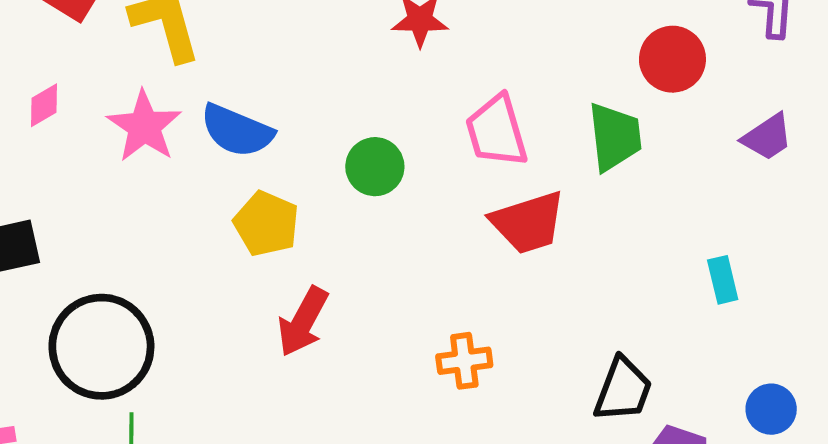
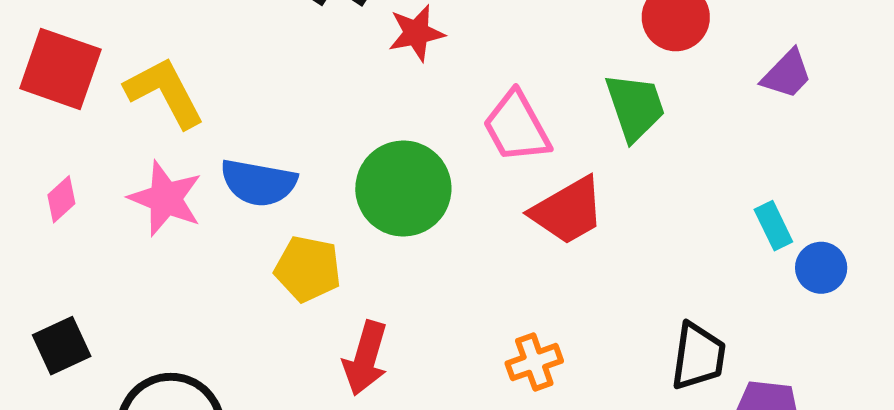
green circle: (375, 167) -> (403, 189), size x1.6
blue circle: (771, 409) -> (821, 268), moved

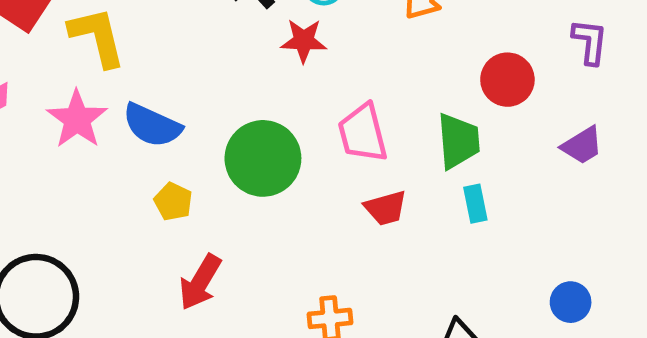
red trapezoid: (568, 211) -> (386, 208), size x0.7
cyan rectangle: (773, 226) -> (475, 204), moved
yellow pentagon: (308, 269) -> (173, 202), size x0.7

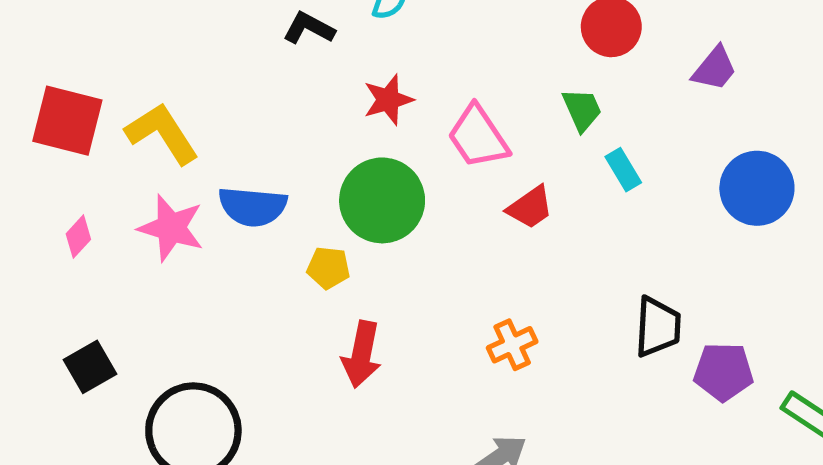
red star: (304, 41) -> (388, 100), moved
green trapezoid: (458, 141) -> (582, 110), size x0.7
yellow pentagon: (173, 202) -> (328, 268), moved
blue circle: (571, 302) -> (757, 188), moved, size x1.6

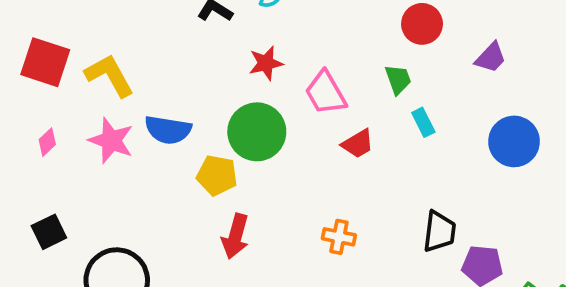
yellow pentagon: (328, 268) -> (217, 175), size x1.4
orange cross: (512, 345) -> (339, 237), turned 32

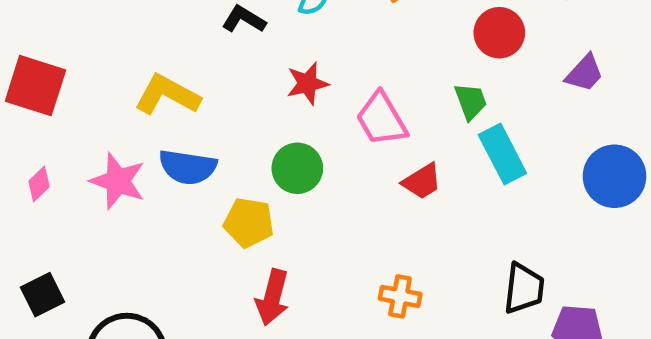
yellow L-shape: (109, 75) -> (167, 95), moved, turned -32
cyan rectangle: (423, 122) -> (502, 154), size x1.6
green circle: (257, 132) -> (297, 168), size x0.7

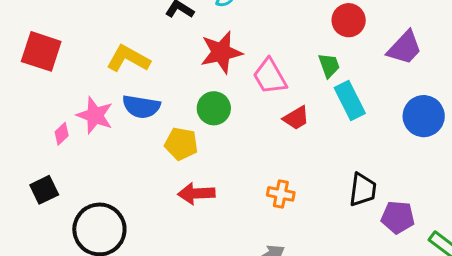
purple trapezoid: (584, 73) -> (405, 48), size x1.4
red star: (307, 83) -> (221, 52), size x1.5
pink diamond: (39, 184) -> (62, 134), moved
red arrow: (272, 297) -> (196, 193), turned 72

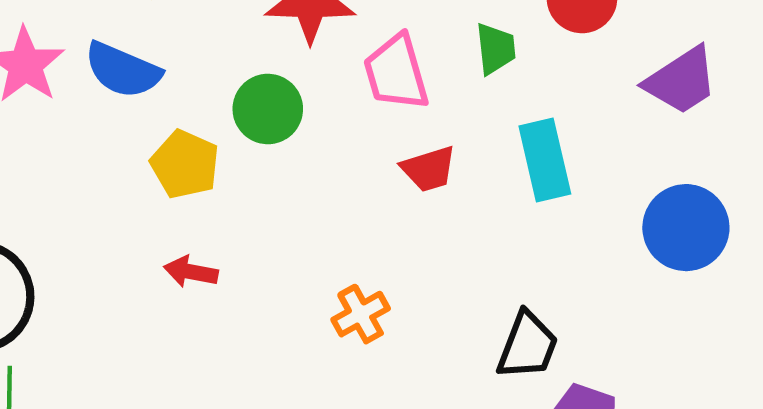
green trapezoid: (329, 65) -> (496, 49), moved
red arrow: (196, 193) -> (191, 272), size x0.7
orange cross: (281, 194) -> (361, 314), turned 36

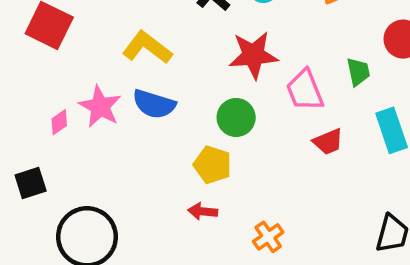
yellow pentagon: (185, 164) -> (212, 165), moved
orange cross: (361, 314) -> (268, 237), moved

